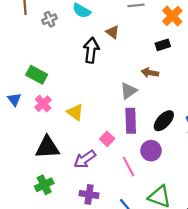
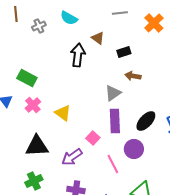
black rectangle: (163, 45) -> (124, 52), moved

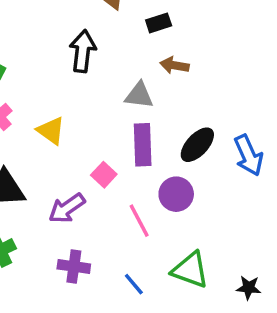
black arrow: (78, 55) -> (83, 51), moved
gray triangle: (113, 93) -> (139, 95), turned 42

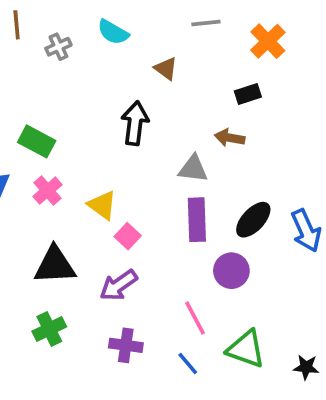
black rectangle: (159, 23) -> (248, 94), moved
pink square: (104, 175) -> (128, 236), moved
pink line: (139, 221) -> (195, 318), moved

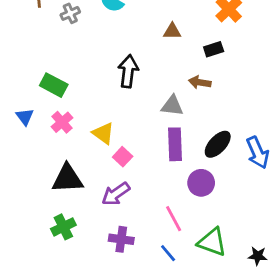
brown triangle: (166, 69) -> (172, 31), moved, turned -36

